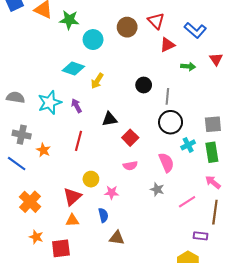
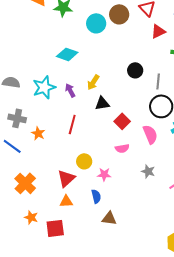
cyan circle: (93, 40) -> (96, 23), moved
yellow arrow: (97, 81) -> (93, 82), moved
pink semicircle: (166, 163) -> (150, 134), moved

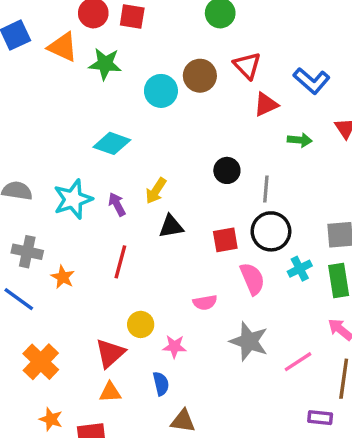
red square: (122, 121) -> (225, 240), moved, turned 35
gray star: (148, 171) -> (249, 341), size x1.6

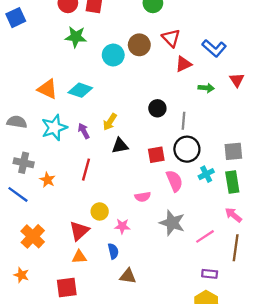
orange triangle: (63, 47) -> (47, 89), moved
purple rectangle: (320, 418) -> (210, 274), moved
orange star: (51, 419) -> (21, 275), moved

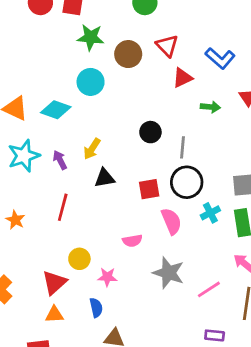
green star: (76, 37) -> (91, 37), moved
cyan circle: (113, 55) -> (91, 82), moved

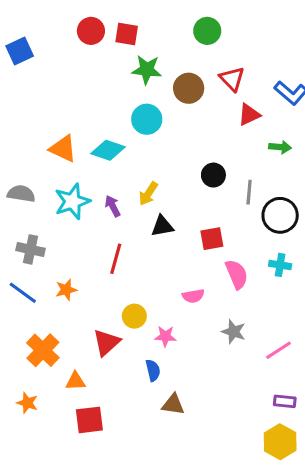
black circle: (187, 182) -> (280, 215), moved
cyan cross: (210, 213) -> (280, 265), turned 36
orange star: (15, 220) -> (66, 290), moved, turned 30
gray star: (169, 273) -> (234, 332), size x0.7
orange triangle: (54, 315) -> (75, 381), moved

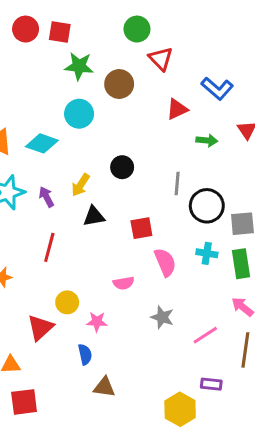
red triangle: (232, 79) -> (161, 59), moved
black circle: (213, 175) -> (122, 167), moved
yellow hexagon: (280, 442) -> (180, 409), moved

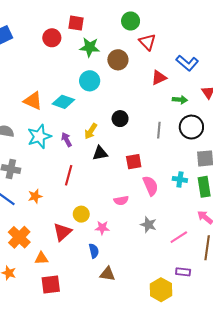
red circle: (26, 29) -> (52, 38), moved
black circle: (207, 206) -> (191, 127), moved

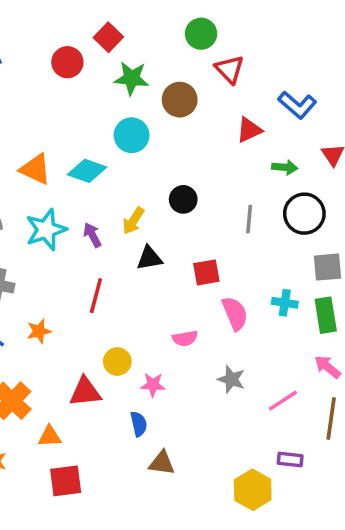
red square: (76, 23) -> (108, 37), turned 35
red triangle: (62, 232) -> (85, 392), turned 36

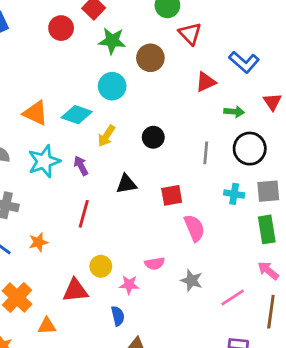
yellow arrow: (133, 221) -> (106, 136), moved
cyan cross: (285, 303) -> (234, 194), moved
pink semicircle: (185, 338) -> (155, 263), moved

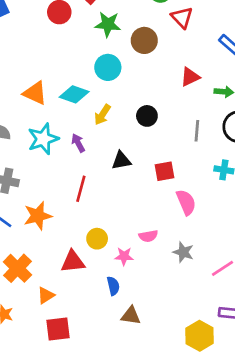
red triangle: (206, 82) -> (190, 77), moved
orange star: (38, 242) -> (38, 216), size x1.5
orange triangle: (47, 326) -> (46, 295), turned -30

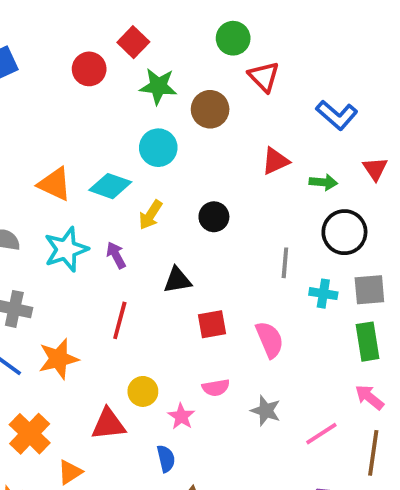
gray line: (197, 131) -> (285, 263), moved
red square: (164, 171) -> (212, 324), moved
pink star: (124, 256) -> (181, 416), turned 30

